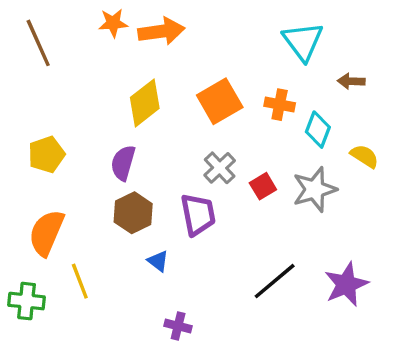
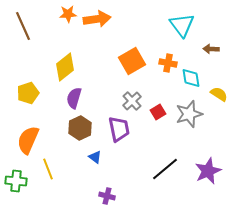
yellow diamond: (145, 103) -> (65, 67), moved
cyan diamond: (318, 130) -> (191, 78), turned -30

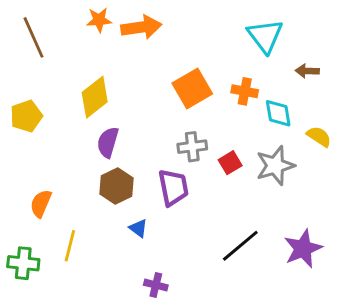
yellow pentagon: (28, 93) -> (26, 116), moved
gray cross: (132, 101) -> (192, 147), turned 36
orange semicircle: (28, 140) -> (41, 203), size x0.7
yellow line: (48, 169) -> (70, 246), turned 35

